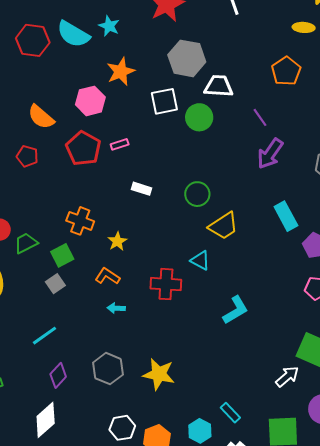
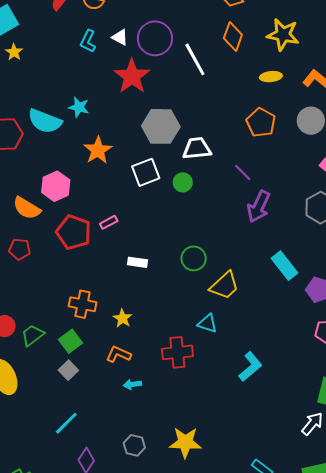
pink hexagon: (90, 101) -> (56, 186), moved
green circle: (199, 117) -> (183, 182), size x0.7
gray hexagon: (108, 369) -> (134, 445), size x0.7

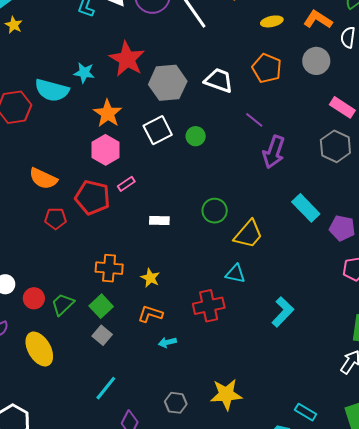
red star: (132, 76) -> (127, 59), moved
white trapezoid: (197, 148) -> (219, 80), moved, turned 32
pink hexagon: (56, 186) -> (106, 150), moved
red pentagon: (20, 249) -> (56, 219), moved

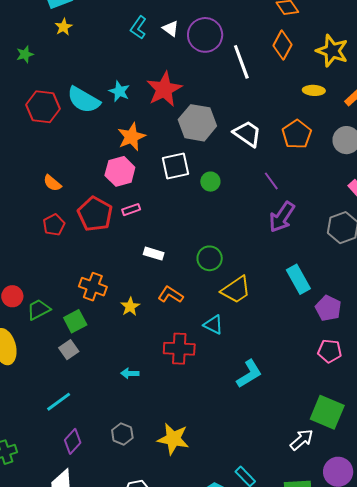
orange semicircle: (43, 179) -> (52, 183), size x0.7
red pentagon: (56, 219) -> (54, 225), turned 30
orange L-shape: (150, 314) -> (170, 295), moved

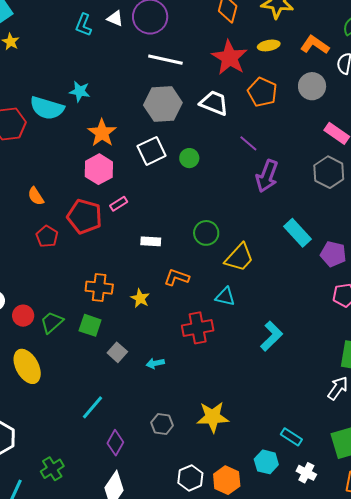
white line: (241, 62) -> (165, 60), moved, turned -44
red star: (164, 89) -> (230, 58), moved
orange semicircle: (52, 183) -> (36, 196), turned 30
green square: (75, 321) -> (90, 325), turned -30
gray square: (69, 350) -> (117, 352), moved

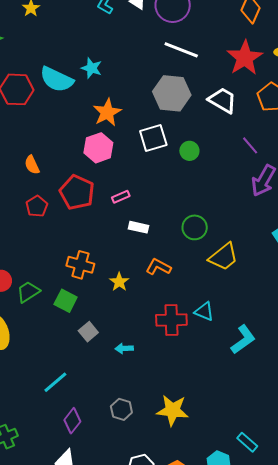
pink rectangle: (119, 204) -> (121, 197), moved
cyan triangle: (225, 297) -> (204, 311), moved

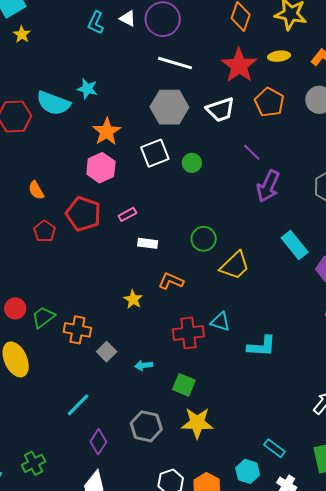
white trapezoid: (222, 100) -> (220, 110), turned 136
orange cross: (80, 265) -> (77, 330), moved
green square: (66, 301) -> (184, 385), moved
cyan L-shape: (243, 340) -> (262, 346), turned 44
gray hexagon: (121, 409) -> (146, 426), size x1.4

